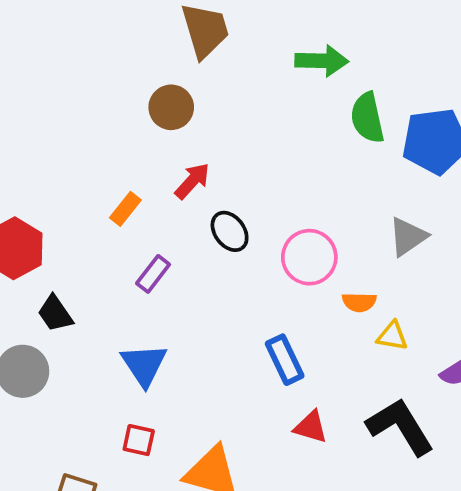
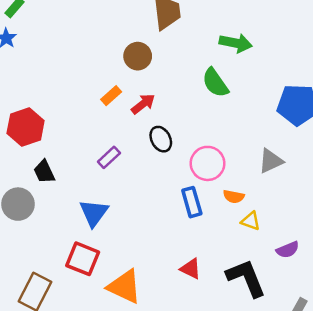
green semicircle: (367, 118) -> (215, 83), moved, turned -32
orange rectangle: (125, 209) -> (111, 96), moved
blue rectangle: (285, 360) -> (192, 202), moved
red square: (139, 440) -> (83, 259), size x1.6

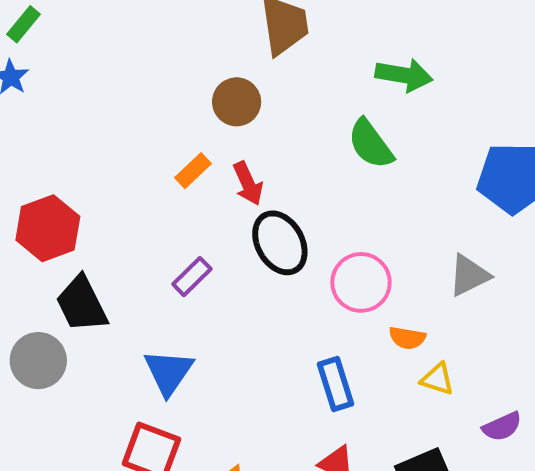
red arrow: (143, 104) -> (248, 183), turned 105
black ellipse: (161, 139) -> (280, 243), size x1.4
black trapezoid: (44, 172) -> (82, 304), size x1.4
blue rectangle: (192, 202) -> (335, 384), moved

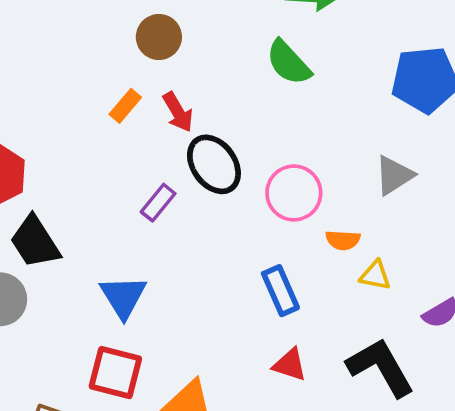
purple rectangle: (192, 277) -> (158, 203), moved

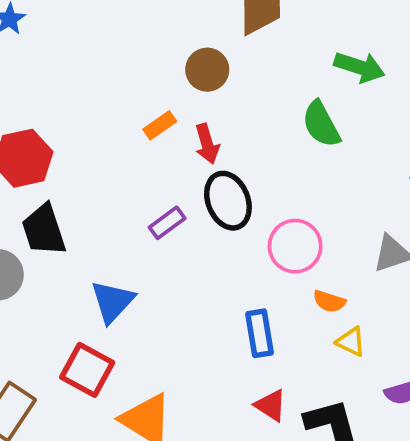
red triangle: (290, 365) -> (271, 405), moved

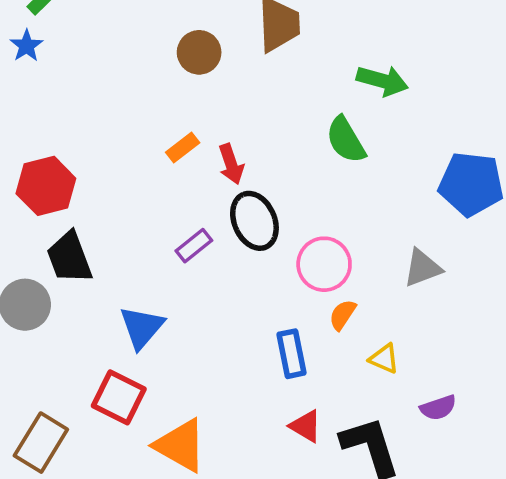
brown circle: (207, 70) -> (199, 52), moved
orange semicircle: (329, 301) -> (343, 315), moved, turned 108

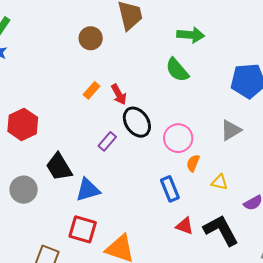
black trapezoid: (69, 258) -> (59, 167), moved
blue triangle: (142, 327) -> (88, 190), turned 44

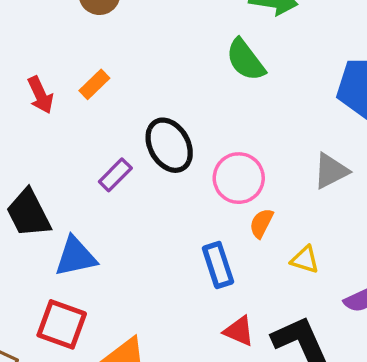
red arrow: (119, 94) -> (40, 95), moved

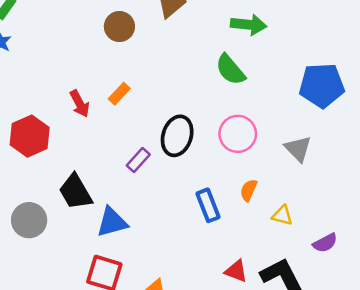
black ellipse: (169, 145) -> (177, 136), turned 51
gray triangle: (331, 171) -> (298, 149), turned -44
pink circle: (239, 178) -> (238, 134), moved
blue rectangle: (218, 265) -> (208, 205), moved

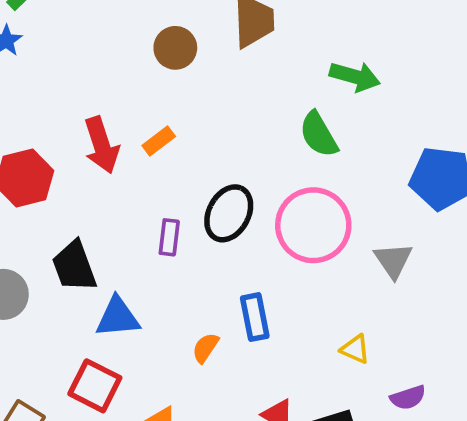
red arrow: (80, 104) -> (102, 145), size x1.4
pink circle: (238, 134) -> (313, 225), size x1.4
purple rectangle: (138, 160) -> (169, 237), turned -45
orange semicircle: (249, 190) -> (205, 348), moved

